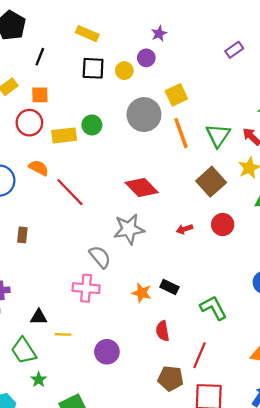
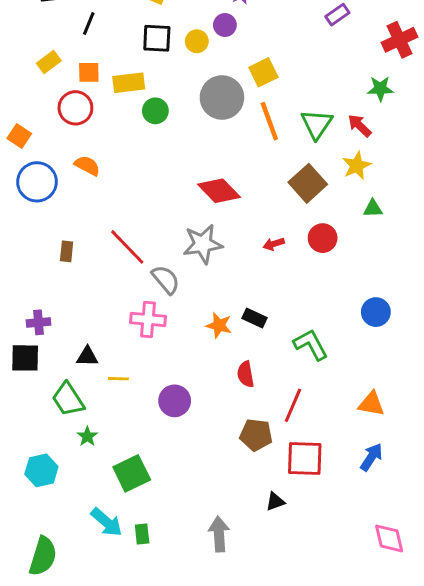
yellow rectangle: (64, 135) -> (129, 83), moved
red line: (70, 192) -> (127, 247), moved

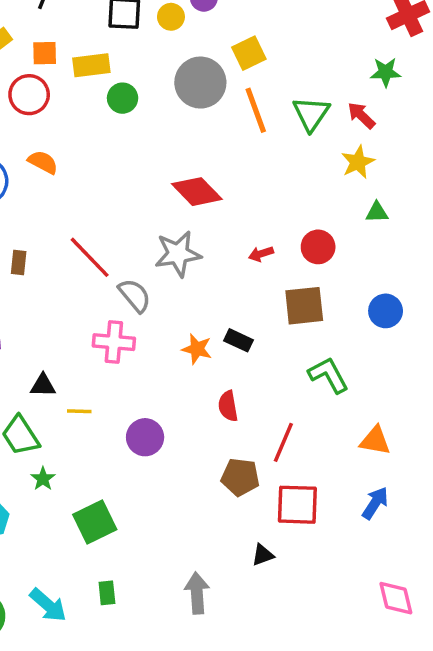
brown square: (308, 183) -> (304, 306), moved, turned 36
blue circle: (376, 312) -> (386, 311), moved
green L-shape: (311, 345) -> (328, 375), moved
cyan arrow: (107, 522) -> (48, 605), moved

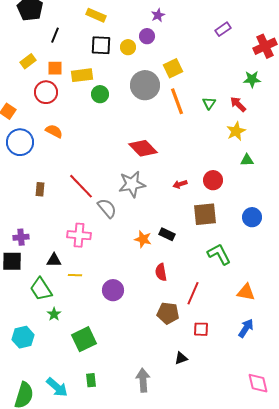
green triangle: (311, 114) -> (209, 103), size x0.6
pink cross: (114, 342) -> (79, 235), moved
red square: (297, 505) -> (201, 329), size x0.6

